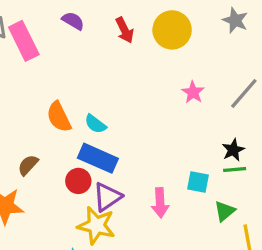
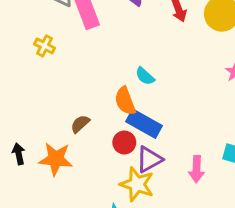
orange semicircle: (59, 117) -> (125, 101), moved
cyan semicircle: (95, 124) -> (145, 76), moved

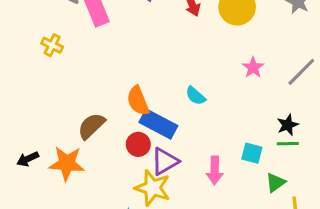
cyan semicircle: (145, 76) -> (196, 96), moved
brown semicircle: (80, 124) -> (91, 126), size x1.4
black arrow: (19, 154) -> (28, 159), turned -102

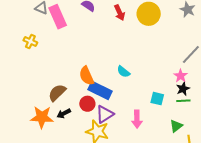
pink star: (253, 67) -> (181, 76), moved
cyan square: (252, 153) -> (157, 99), moved
black arrow: (28, 159) -> (64, 113), moved

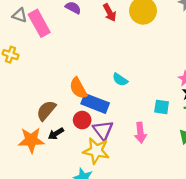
purple triangle: (105, 114) -> (103, 130), turned -30

